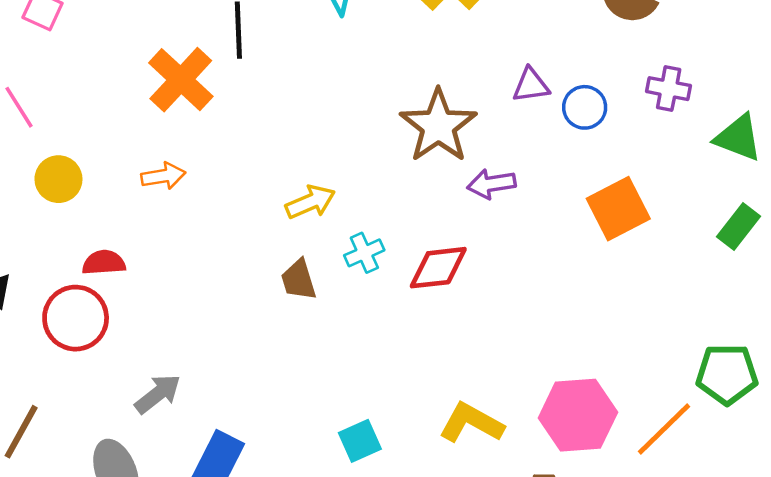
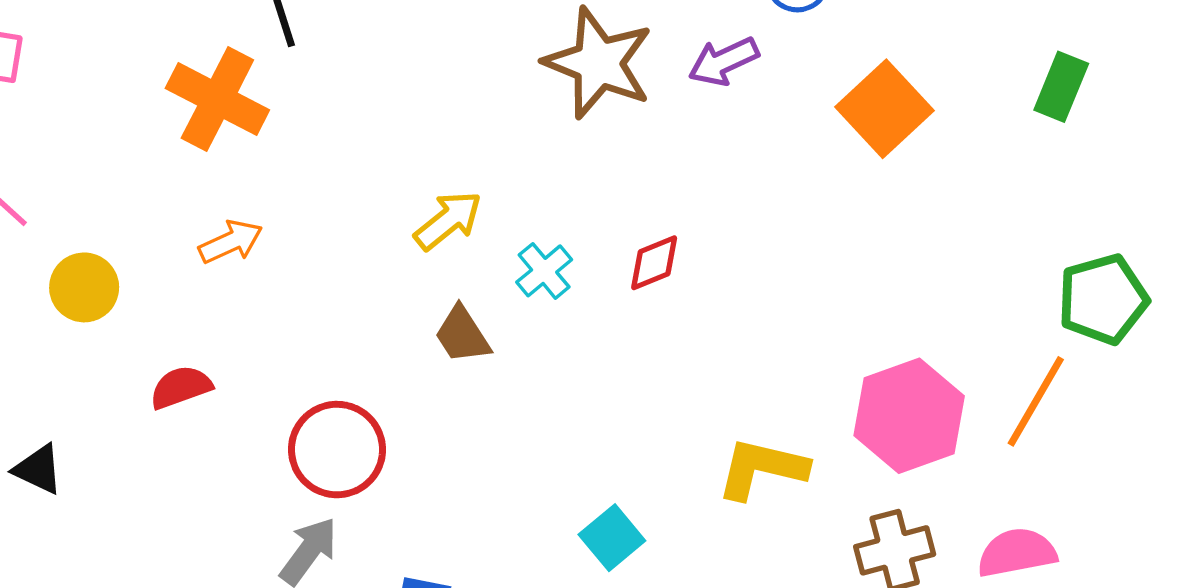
purple arrow: (491, 184) -> (724, 61), moved
red diamond: (438, 268) -> (654, 263), size x0.7
red circle: (76, 318) -> (337, 450), moved

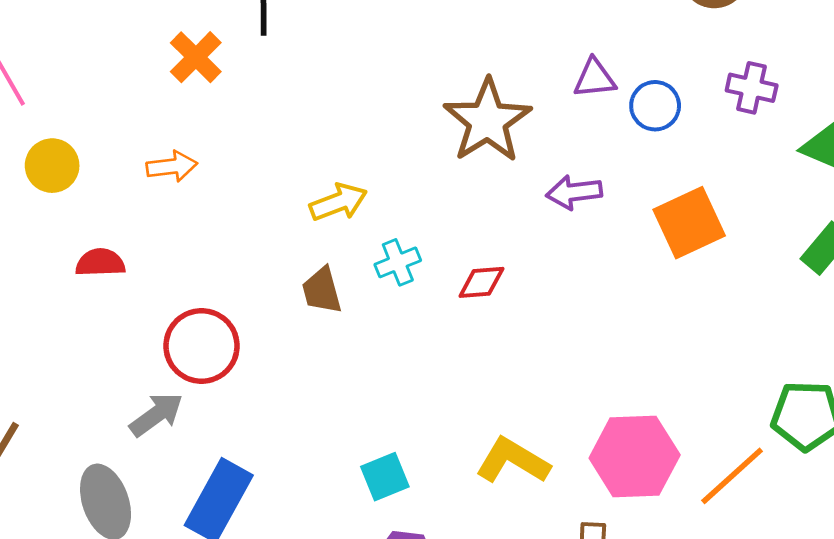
purple arrow: (724, 61) -> (574, 192), moved
orange cross: (217, 99) -> (196, 57), size x0.7

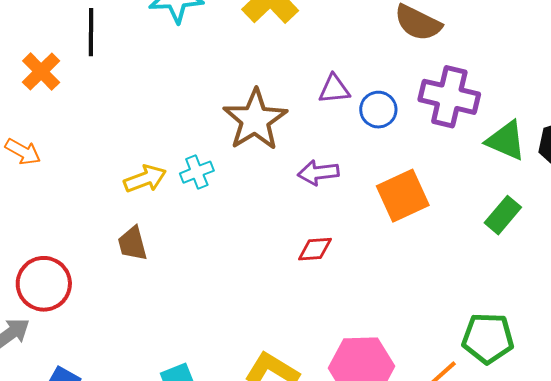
purple cross: (752, 88) -> (449, 97), size x1.6
orange arrow: (172, 166) -> (23, 152), turned 36
cyan cross: (398, 262) -> (197, 172), moved
red diamond: (481, 282) -> (315, 249), moved

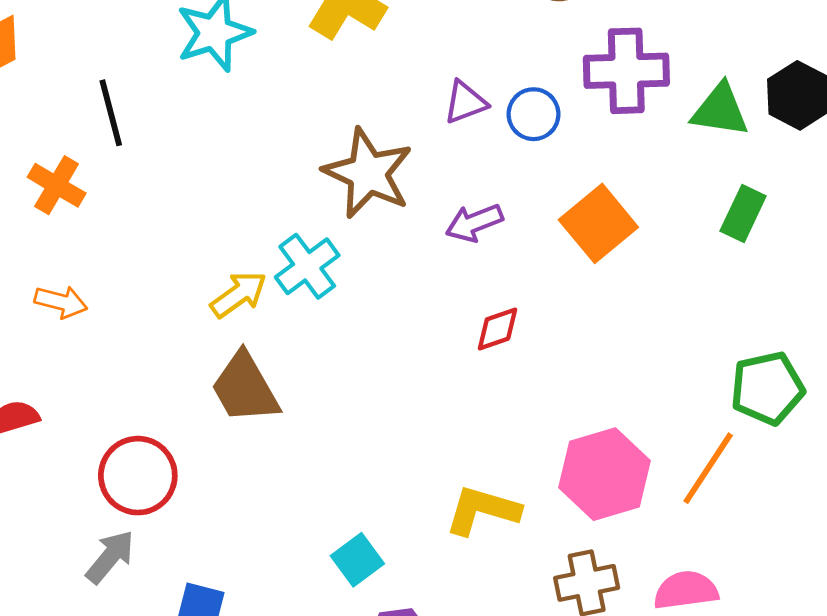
cyan cross: (197, 172) -> (307, 266), size x1.4
brown trapezoid: (132, 244) -> (245, 388), size x1.5

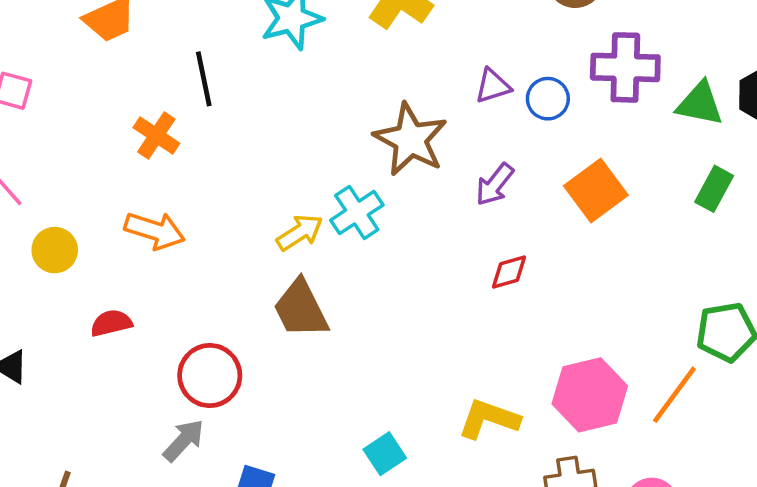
purple arrow: (474, 223) -> (495, 184), turned -33
orange arrow: (61, 302) -> (155, 231), size x1.4

